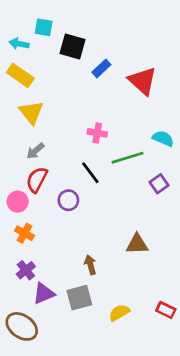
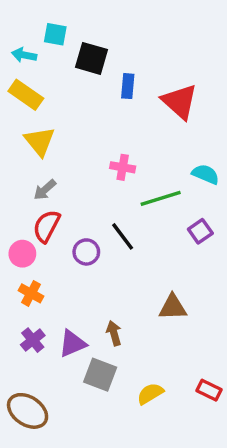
blue rectangle: (101, 68) -> (128, 86), turned -42
black line: (90, 173) -> (123, 236), moved
purple triangle: (44, 294) -> (72, 344), moved
gray square: (79, 298) -> (100, 375), turned 36

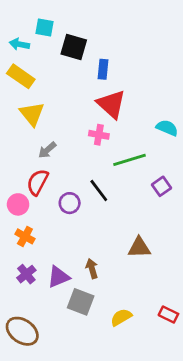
red triangle: (180, 102) -> (111, 104), moved
cyan semicircle: (206, 174) -> (167, 128), moved
gray arrow: (45, 190) -> (47, 150), moved

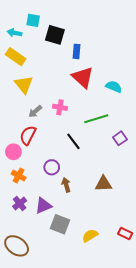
cyan semicircle: (167, 128) -> (114, 87), moved
pink cross: (99, 135) -> (60, 107), moved
purple circle: (70, 203) -> (52, 167), moved
brown arrow: (92, 269) -> (66, 185), moved

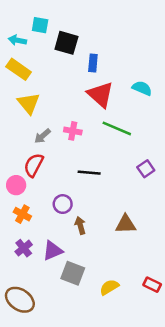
cyan semicircle: (114, 87) -> (142, 88), moved
green line: (96, 119) -> (117, 128), moved, turned 40
black line: (73, 141) -> (89, 173), turned -48

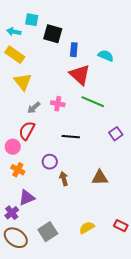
cyan semicircle: (142, 88) -> (106, 56), moved
purple cross: (24, 248) -> (12, 213), moved
purple triangle: (53, 251) -> (27, 198), moved
gray square: (73, 273) -> (48, 232), moved, turned 36

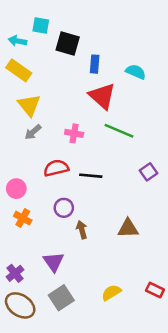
gray arrow: (34, 108) -> (33, 132), moved
red semicircle: (27, 131) -> (56, 168), moved, turned 48
purple triangle: (27, 198) -> (54, 262), moved, turned -42

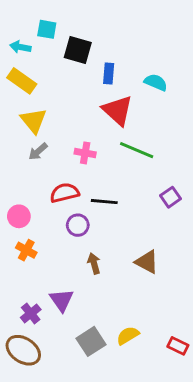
purple circle: (64, 208) -> (78, 225), moved
brown triangle: (128, 228) -> (147, 262), turned 30
purple cross: (15, 273) -> (31, 313), moved
red rectangle: (155, 290) -> (178, 346), moved
gray square: (61, 298) -> (91, 341), moved

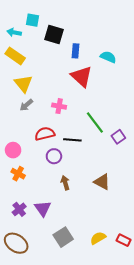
green line: (137, 150) -> (95, 122), moved, turned 30
purple cross: (31, 313) -> (19, 209), moved
yellow semicircle: (128, 336) -> (98, 238), moved

